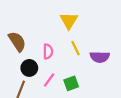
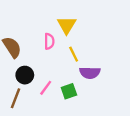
pink semicircle: (48, 51) -> (49, 41), moved
purple semicircle: (100, 57) -> (90, 73), moved

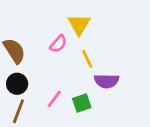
pink semicircle: (49, 41) -> (58, 44), turned 42
black circle: (25, 75) -> (17, 84), moved

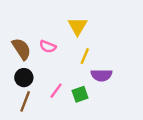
pink semicircle: (58, 44) -> (48, 47), moved, turned 70
yellow line: (87, 59) -> (85, 56), turned 49

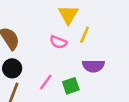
pink semicircle: (48, 47) -> (58, 42), moved
yellow line: (85, 56) -> (85, 35), moved

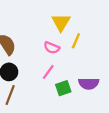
purple semicircle: (93, 66) -> (89, 83), moved
pink line: (46, 82) -> (48, 72), moved

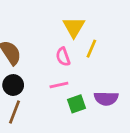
pink semicircle: (52, 48) -> (63, 57), turned 49
pink line: (48, 72) -> (59, 85), turned 42

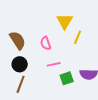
pink semicircle: (63, 57) -> (46, 43), moved

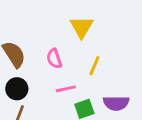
yellow line: (78, 37) -> (94, 66), moved

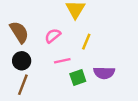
pink semicircle: (54, 59) -> (53, 36), turned 70

